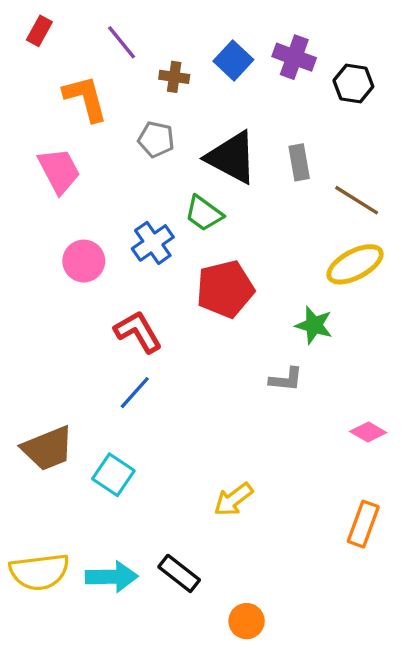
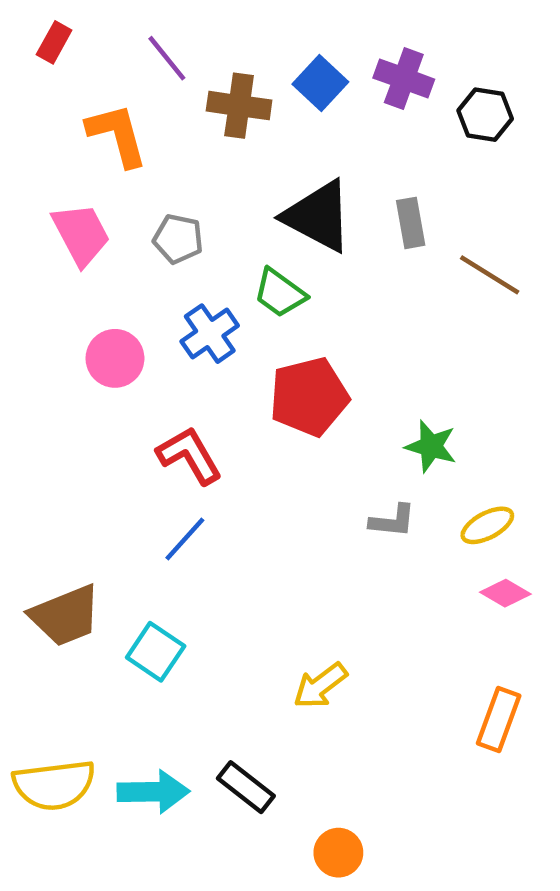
brown cross: (174, 77) -> (239, 106), size x1.5
gray pentagon: (156, 139) -> (178, 239), moved
yellow ellipse: (355, 264) -> (487, 525), moved, size x0.7

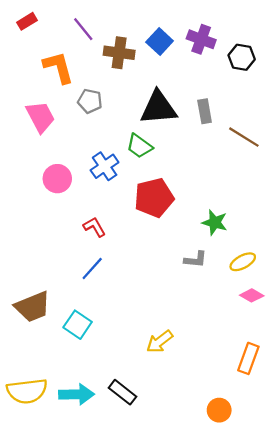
red rectangle: (54, 42) -> (27, 21), turned 30
black triangle: (318, 216) -> (158, 108), turned -33
gray pentagon: (178, 239) -> (90, 101), moved
red L-shape: (189, 455) -> (94, 227), size x0.7
orange circle: (338, 853) -> (219, 410), moved

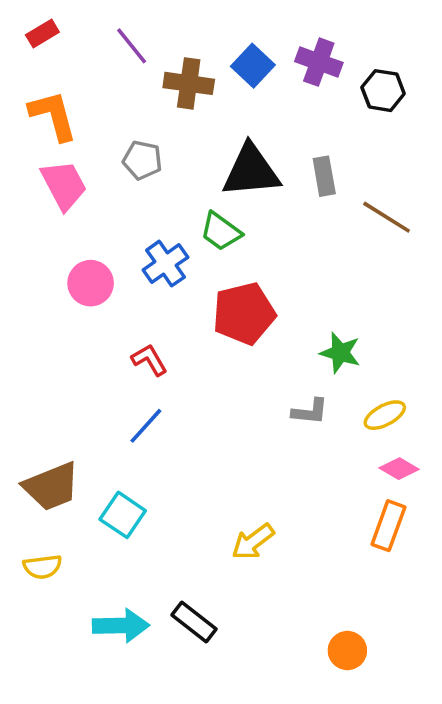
orange L-shape: (58, 67) -> (53, 116), moved
orange rectangle: (248, 358) -> (388, 526), moved
yellow semicircle: (27, 391) -> (42, 567), moved, size x0.6

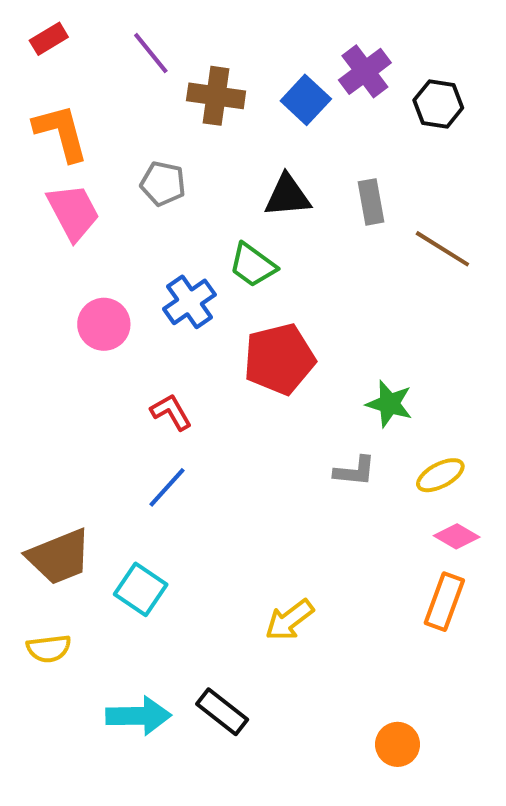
purple cross: (319, 62) -> (365, 71), turned 33
blue square: (253, 66) -> (306, 100), moved
black triangle: (251, 171) -> (287, 196), size x0.7

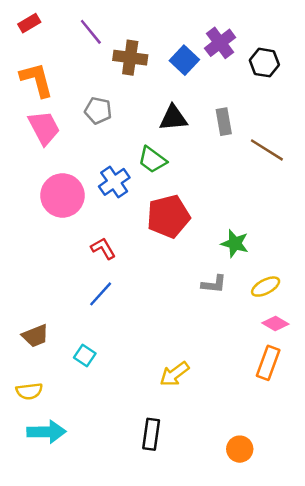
pink circle: (104, 324) -> (62, 195), size x1.4
brown trapezoid: (59, 557) -> (35, 336), size x0.7
cyan square: (141, 589) -> (85, 355), size x0.7
black rectangle: (222, 712) -> (151, 434), moved, turned 60
cyan arrow: (139, 716) -> (46, 432), moved

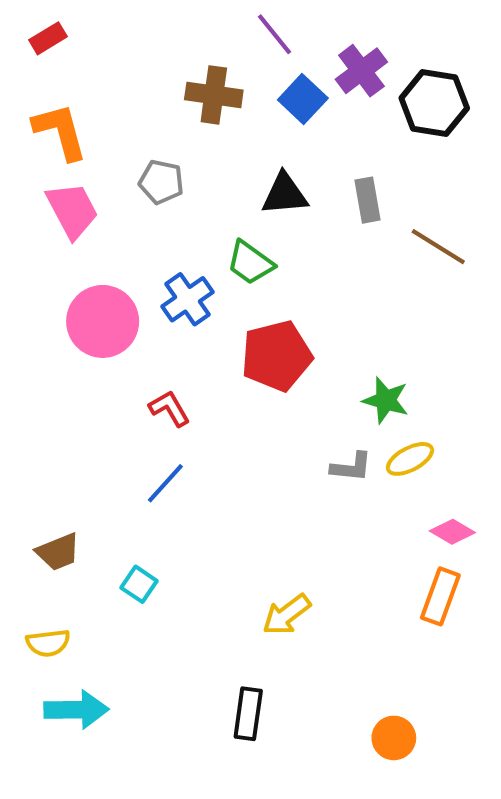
purple line: (91, 32) -> (275, 34), moved
black hexagon: (264, 63) -> (434, 103), size x1.4
yellow ellipse: (266, 287) -> (410, 459), moved

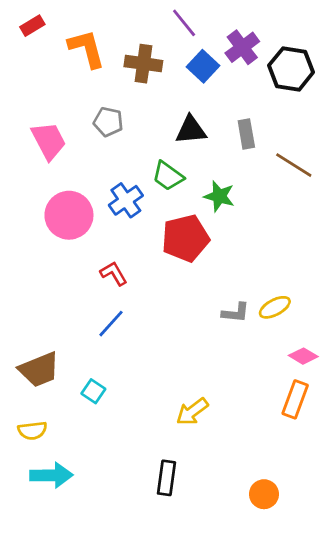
orange L-shape: (60, 131) -> (87, 49), moved
green star: (386, 400) -> (219, 196), moved
brown trapezoid: (58, 552) -> (39, 370), size x1.4

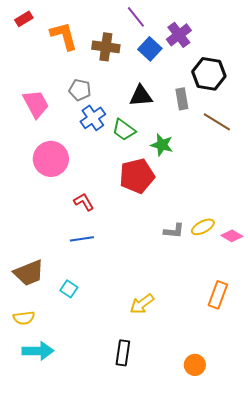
black hexagon: (291, 69) -> (209, 74), moved
blue cross: (126, 200) -> (93, 118), moved
blue line: (111, 324) -> (82, 239), turned 40
pink diamond: (303, 356) -> (232, 236), moved

